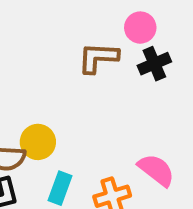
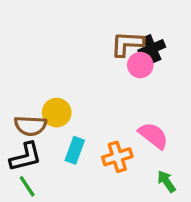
pink circle: (140, 28) -> (140, 65), moved
brown L-shape: (98, 58) -> (127, 44), moved

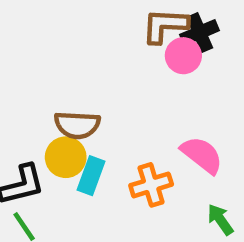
yellow circle: (57, 113) -> (66, 157), moved
brown semicircle: (30, 126) -> (77, 125), moved

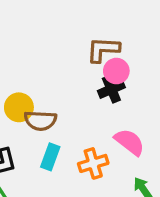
black cross: (200, 33) -> (111, 89), moved
yellow circle: (66, 157) -> (19, 107), moved

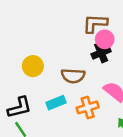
brown semicircle: (40, 121) -> (73, 76), moved
cyan rectangle: (50, 157) -> (56, 103), turned 48

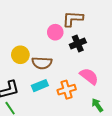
pink circle: (105, 39) -> (55, 32), moved
brown semicircle: (73, 76) -> (42, 63), moved

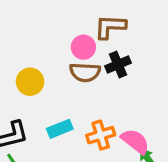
brown semicircle: (42, 63) -> (85, 72), moved
pink semicircle: (89, 76) -> (135, 141), moved

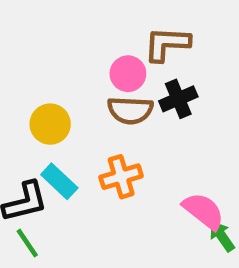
cyan rectangle: (60, 129) -> (59, 181), moved, turned 65
orange cross: (101, 135) -> (121, 177), moved

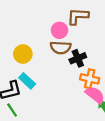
black cross: (178, 99) -> (78, 58), moved
orange cross: (121, 177) -> (90, 79), moved, turned 30

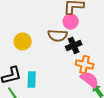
pink circle: (59, 30) -> (71, 21), moved
cyan rectangle: (27, 81) -> (32, 79), moved, turned 49

